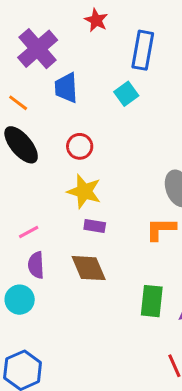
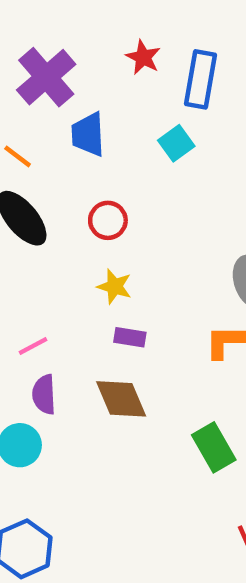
red star: (96, 20) -> (143, 57), moved
yellow star: (84, 191) -> (115, 286), size x0.7
green rectangle: (152, 301) -> (214, 447), turned -36

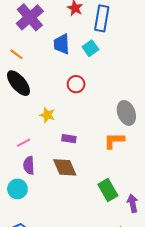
blue trapezoid: (88, 134) -> (62, 44), moved
red circle: (108, 220) -> (76, 84), moved
yellow star: (115, 286) -> (47, 115), moved

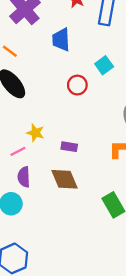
cyan square: (90, 48) -> (104, 65), moved
yellow star: (47, 115) -> (35, 133), moved

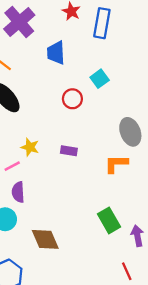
purple rectangle: (69, 147) -> (69, 151), moved
brown diamond: (65, 179) -> (45, 239), moved

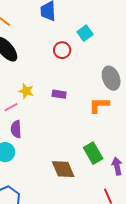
brown diamond: (45, 239) -> (63, 169), moved

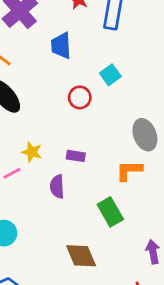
purple semicircle: (16, 129) -> (57, 187), moved
green rectangle: (93, 153) -> (110, 212), moved

